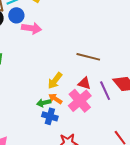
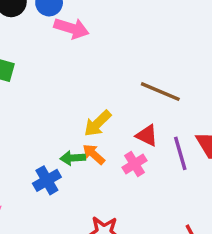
pink cross: (80, 101) -> (135, 164), size x0.6
blue cross: (50, 116) -> (47, 180), moved, turned 35

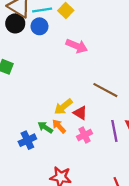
pink arrow: (71, 28) -> (77, 46), moved
red triangle: (147, 135) -> (80, 113), moved
green arrow: (73, 158) -> (45, 127), turned 32

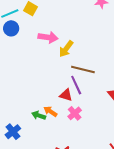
yellow arrow: (63, 107) -> (66, 49), moved
purple line: (114, 131) -> (76, 85), moved
blue cross: (27, 140) -> (13, 132), moved

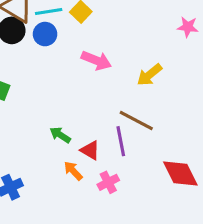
yellow arrow: (66, 49) -> (150, 75), moved
red triangle: (66, 95) -> (90, 150), moved
green arrow: (39, 115) -> (60, 135), moved

